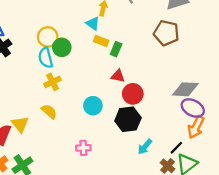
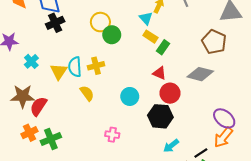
cyan semicircle: (46, 58) -> (75, 67), moved
gray diamond: (185, 89) -> (200, 74), moved
yellow triangle: (20, 124) -> (59, 71), moved

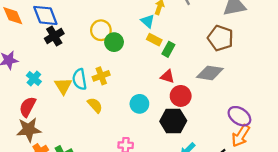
brown star: (23, 96) -> (29, 130), moved
red semicircle: (38, 106) -> (28, 107), moved

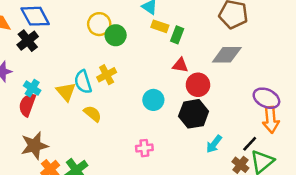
black cross: (54, 36) -> (28, 41), moved
yellow semicircle: (95, 105) -> (93, 114), moved
red semicircle: (28, 107) -> (27, 105), moved
orange arrow: (241, 136) -> (271, 120), turned -30

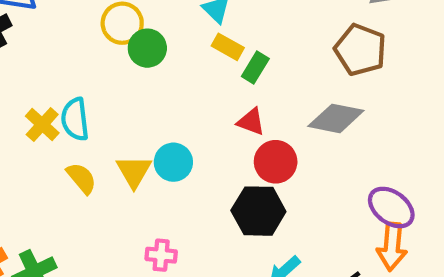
yellow cross: (107, 75) -> (42, 125), moved, turned -30
yellow triangle: (66, 92) -> (134, 172), moved
cyan circle: (153, 100) -> (173, 162), moved

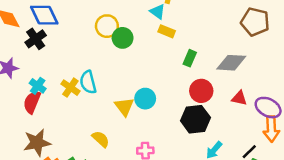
brown pentagon: (360, 50) -> (255, 22), moved
green rectangle: (255, 67) -> (190, 58), moved
red triangle: (251, 122) -> (239, 98), moved
yellow semicircle: (81, 178) -> (101, 139), moved

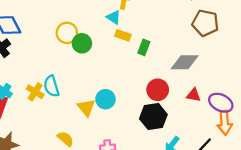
green rectangle: (190, 58) -> (144, 47), moved

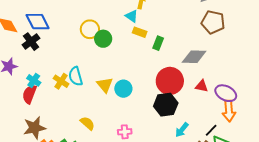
red circle: (158, 90) -> (170, 81), size x1.4
yellow triangle: (86, 108) -> (105, 85), moved

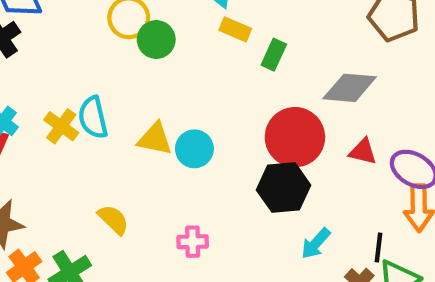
yellow triangle: (105, 85) -> (155, 139), turned -42
black line: (211, 130) -> (379, 247), turned -40

